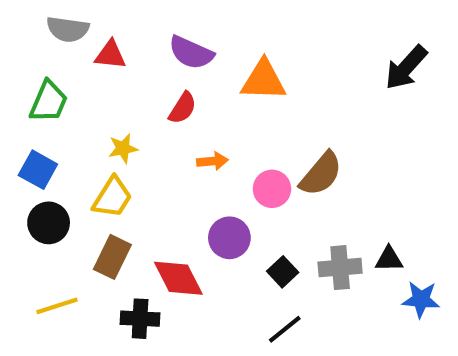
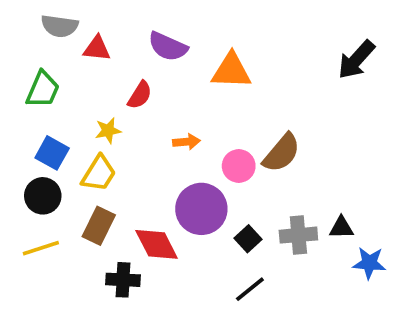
red semicircle: (183, 108) -> (140, 95), moved
blue square: (38, 170) -> (52, 153), moved
purple circle: (229, 238) -> (201, 209), size x1.4
yellow line: (57, 306) -> (41, 248), moved

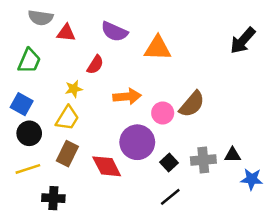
orange arrow: (186, 142) -> (127, 96), size x1.5
blue square: (52, 153) -> (22, 104), moved
black cross: (123, 280) -> (53, 198), moved

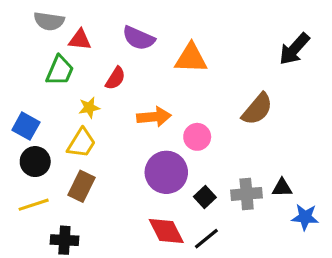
green trapezoid: (29, 61) -> (60, 71), moved
brown semicircle: (192, 104) -> (257, 109), moved
red diamond: (107, 166) -> (166, 231), moved

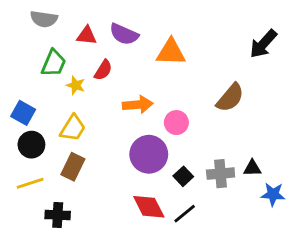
red triangle: (80, 40) -> (87, 36), moved
yellow star: (89, 108) -> (76, 85), moved, turned 30

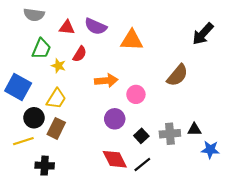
blue square: (23, 113) -> (18, 87), size x1.4
black circle: (31, 145) -> (34, 118), moved
purple circle: (149, 154) -> (115, 119), size x0.7

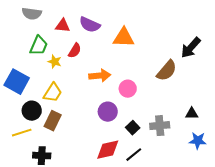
black arrow: (203, 34) -> (191, 48), moved
black triangle: (194, 129) -> (192, 114), moved
red diamond: (115, 159) -> (108, 150), turned -75

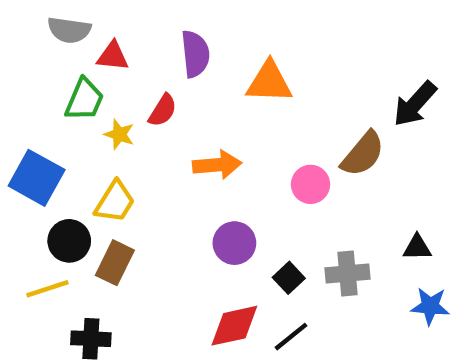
purple semicircle: (90, 25) -> (195, 54), turned -120
red triangle: (63, 26) -> (113, 56), moved
pink circle: (128, 89) -> (311, 184), moved

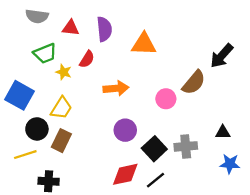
red triangle: (113, 56) -> (71, 28), moved
green trapezoid: (84, 100) -> (45, 53), turned 45
black square: (289, 278) -> (154, 149), size x1.5

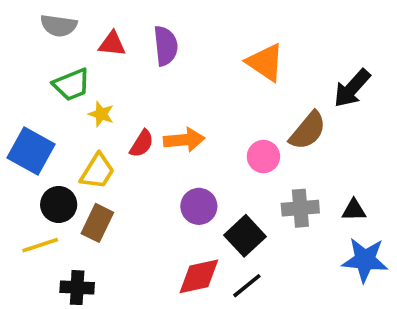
orange triangle: (144, 44) -> (265, 62), moved, turned 32
red semicircle: (87, 59) -> (142, 144), moved
gray cross: (186, 146) -> (300, 208), moved
blue star: (230, 164) -> (365, 260), size x1.4

